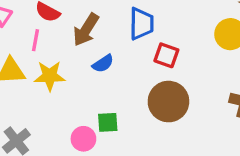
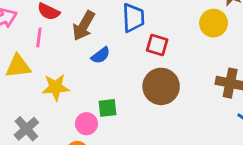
yellow star: (50, 76) -> (56, 87), moved

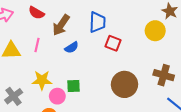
pink line: (39, 37) -> (37, 45), moved
brown circle: (161, 86) -> (125, 84), moved
yellow star: (56, 87) -> (42, 80), moved

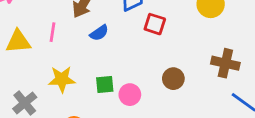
brown circle: (125, 84) -> (173, 79), size x0.6
pink circle: (57, 96) -> (130, 95), moved

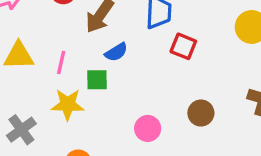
pink line: (53, 32) -> (61, 63), moved
green square: (105, 85) -> (97, 80), moved

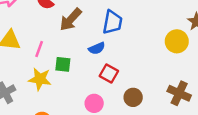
red square: (183, 46) -> (109, 73), moved
blue semicircle: (116, 52) -> (97, 48), moved

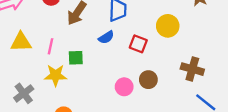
yellow circle: (177, 41) -> (168, 26), moved
red square: (109, 73) -> (138, 44), moved
pink circle: (94, 103) -> (124, 87), moved

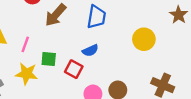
blue semicircle: (106, 37) -> (90, 50), moved
red square: (138, 44) -> (74, 69), moved

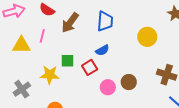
pink line: (25, 44) -> (42, 36), moved
red square: (74, 69) -> (90, 67), turned 35

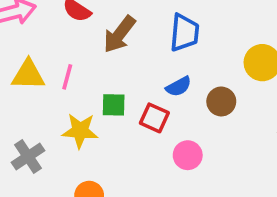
pink line: (42, 36) -> (67, 77), moved
red square: (90, 67) -> (154, 118), turned -35
brown circle: (129, 82) -> (221, 101), moved

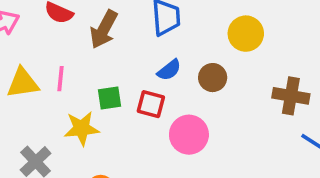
pink circle: (188, 155) -> (189, 135), size x1.4

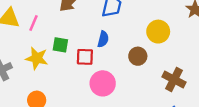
blue semicircle: (169, 70) -> (103, 39), turned -56
brown circle: (213, 78) -> (138, 56), moved
red square: (151, 104) -> (85, 57), turned -30

